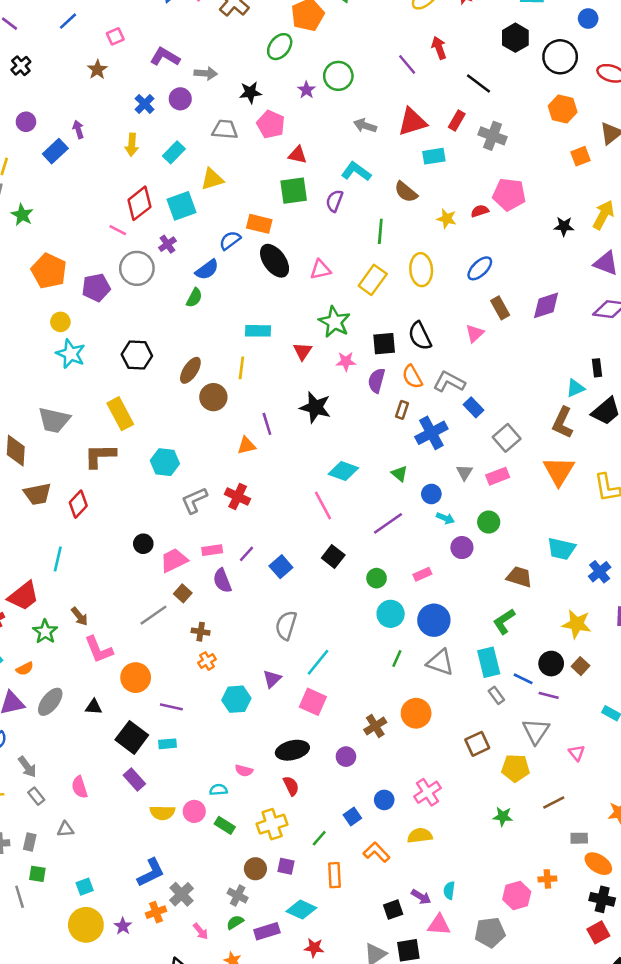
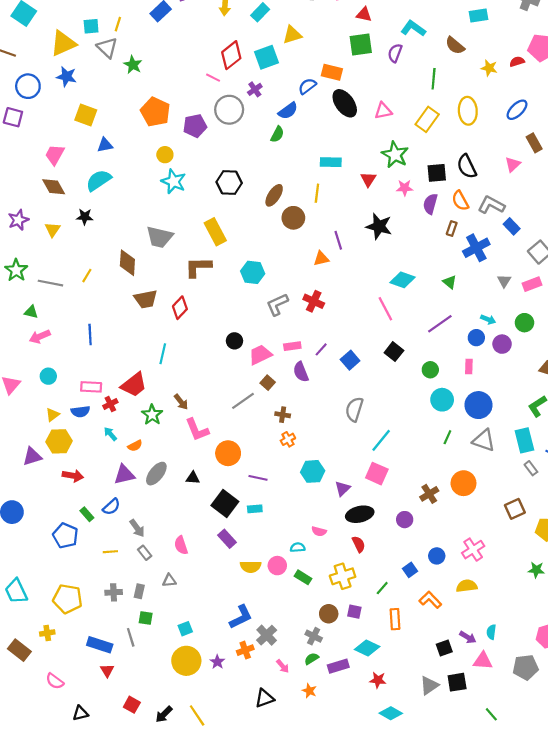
blue circle: (431, 494) -> (476, 338), moved
pink rectangle: (422, 574) -> (469, 367), turned -64
purple triangle: (272, 679) -> (343, 489), moved

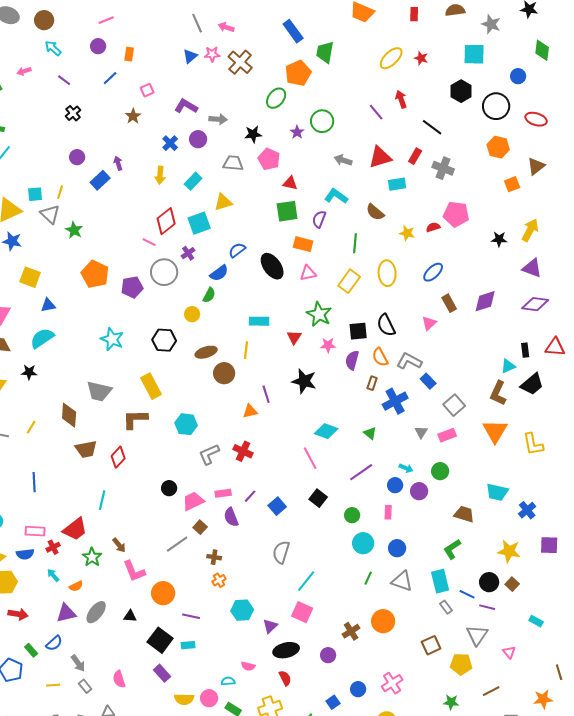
orange rectangle: (332, 72) -> (303, 244), moved
yellow circle: (165, 155) -> (192, 314), moved
brown ellipse: (274, 195) -> (206, 352), turned 40
blue circle: (478, 405) -> (397, 548), size x0.7

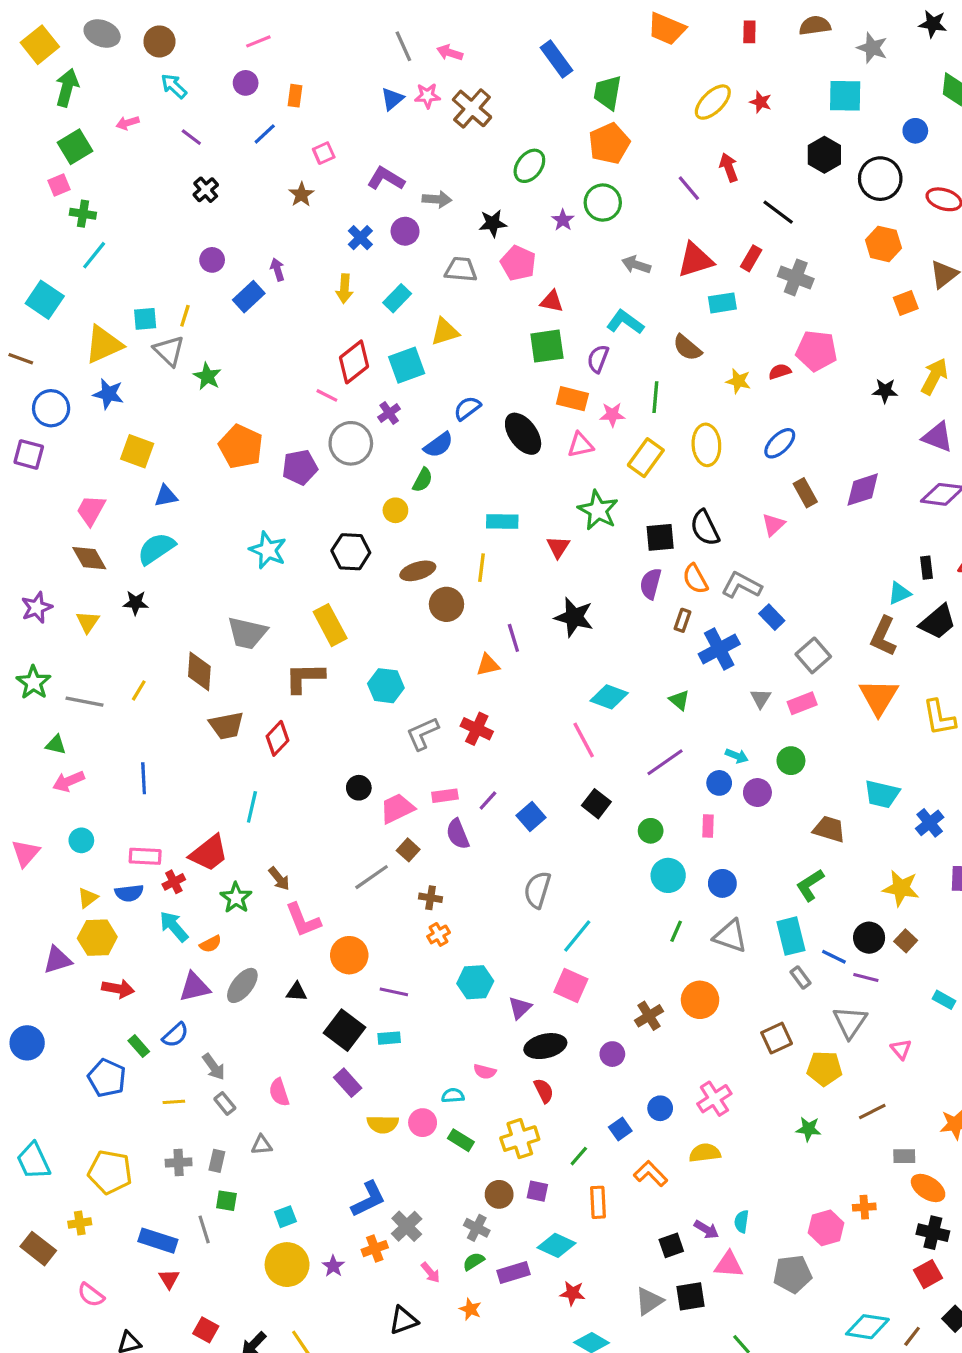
orange pentagon: (298, 73) -> (609, 144), moved
pink star: (328, 345) -> (612, 415), moved
cyan arrow: (53, 575) -> (174, 926), size x1.5

